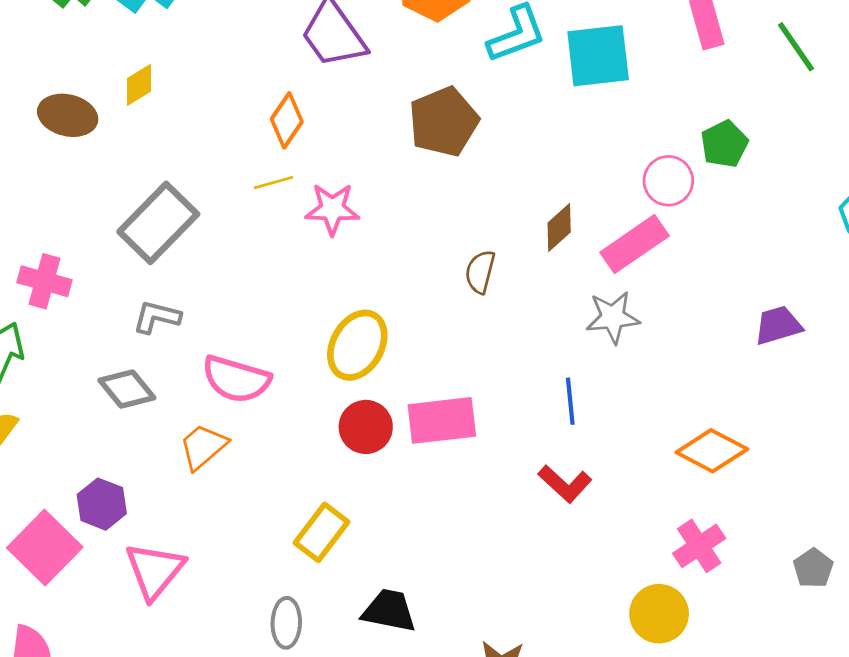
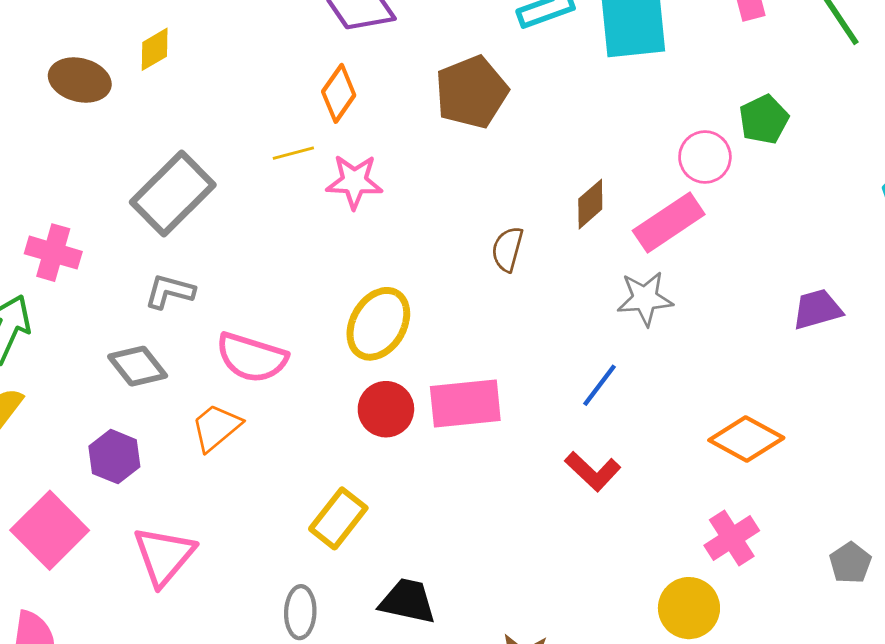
orange diamond: (287, 120) -> (339, 93), moved
blue line: (570, 401) -> (600, 385), turned 42
purple hexagon: (102, 504) -> (114, 457), moved

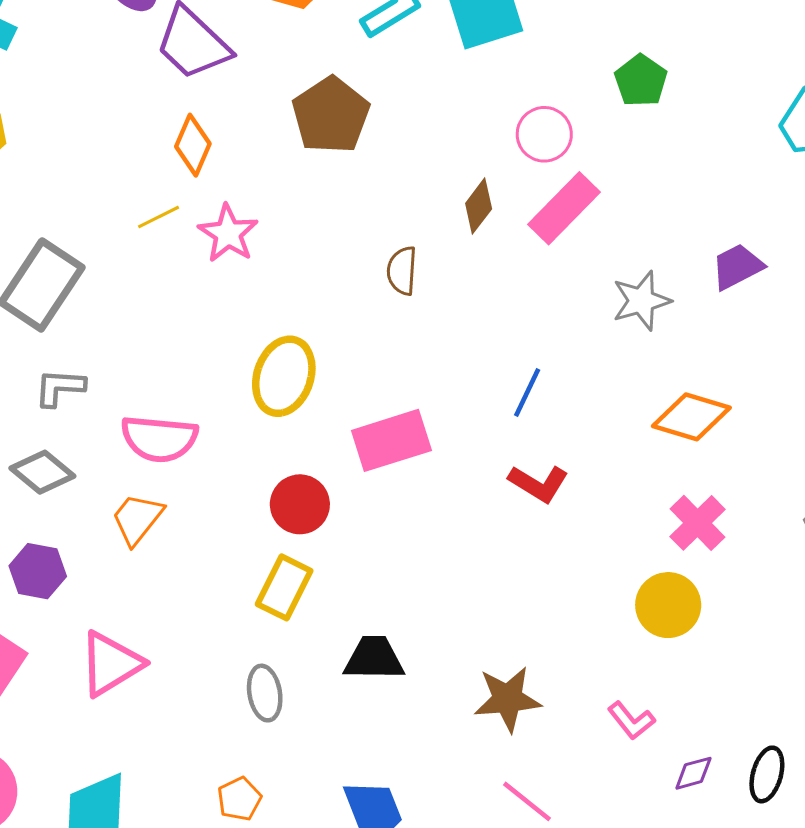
pink circle: (705, 157) -> (544, 134), moved
pink star: (354, 182) -> (228, 233), turned -30
gray star: (645, 299) -> (641, 301), moved
red circle: (386, 409) -> (300, 504), moved
pink triangle: (164, 556) -> (111, 664), turned 30

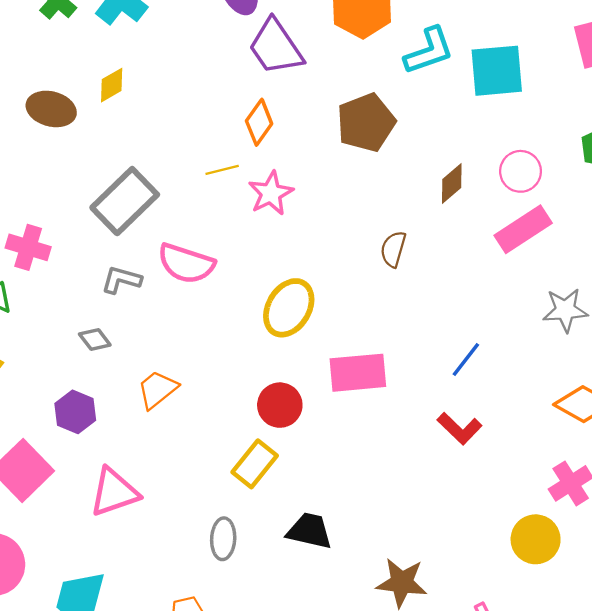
brown diamond: (479, 206) -> (452, 183), moved
pink semicircle: (159, 439) -> (186, 264), moved
gray diamond: (42, 472) -> (95, 339), size x0.7

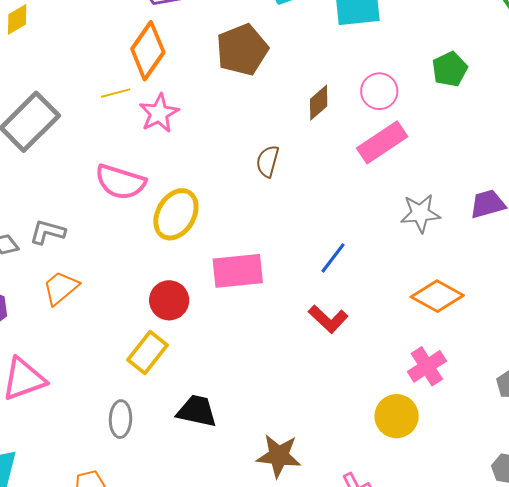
orange diamond: (259, 122) -> (148, 51), size x1.4
pink semicircle: (186, 264) -> (120, 182), moved
gray L-shape: (121, 280) -> (47, 232), moved

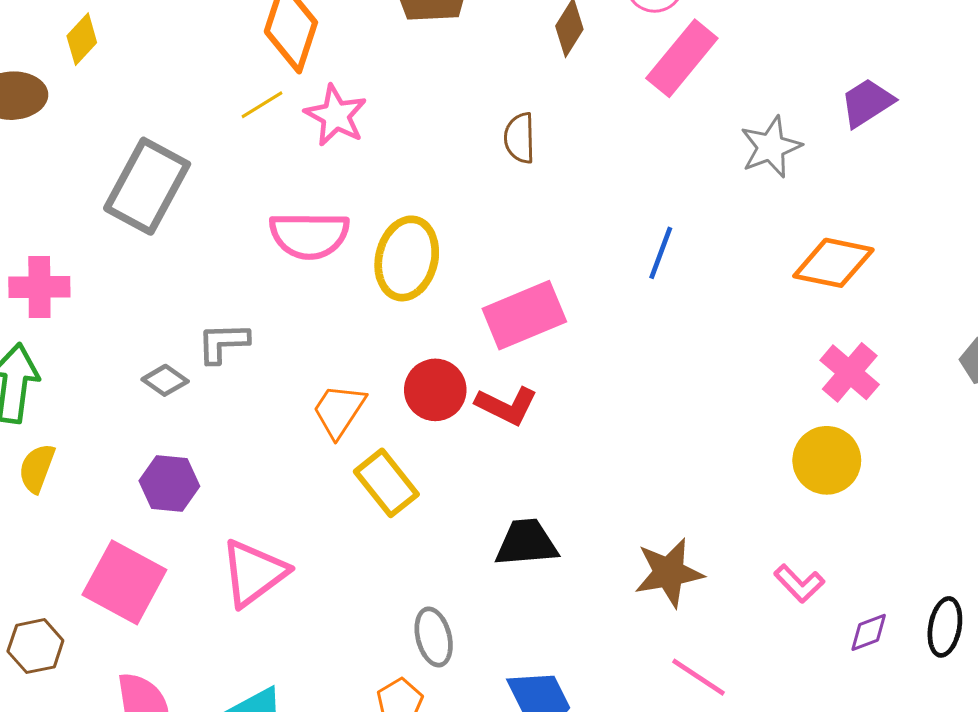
orange trapezoid: (61, 288) -> (339, 411), moved
red L-shape: (328, 319) -> (507, 406), moved
yellow rectangle: (148, 353) -> (386, 483), moved, turned -60
gray ellipse: (121, 419) -> (434, 637), moved

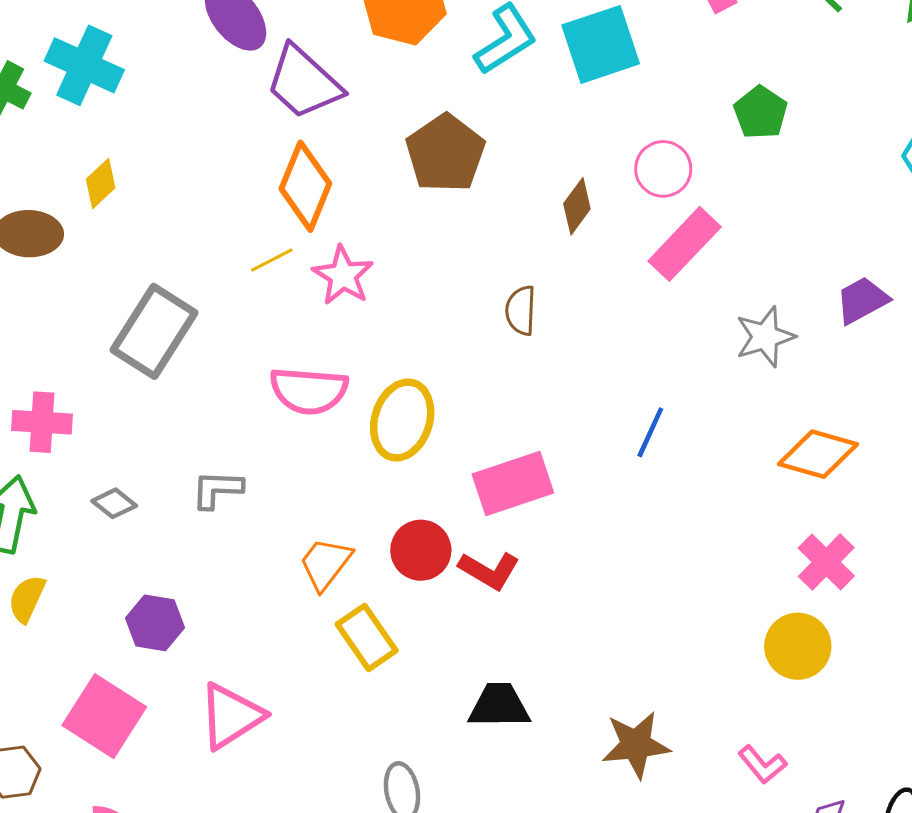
gray diamond: (165, 380) -> (114, 503), moved

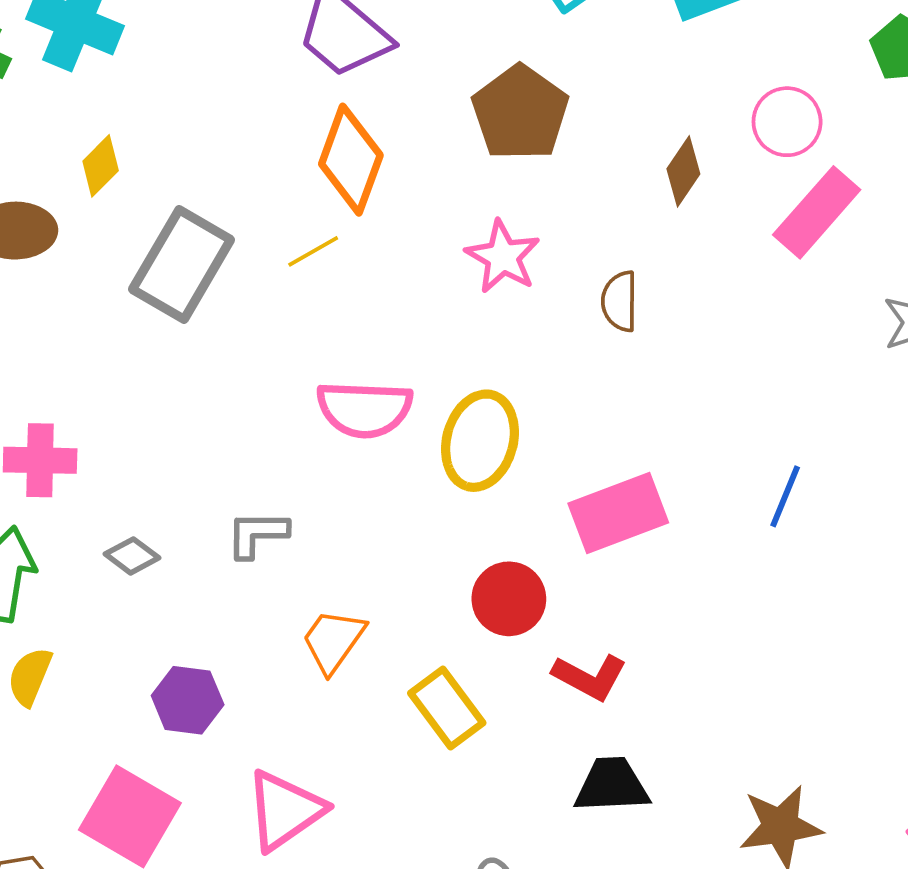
pink star: (343, 276) -> (503, 257), moved
gray rectangle: (154, 331) -> (182, 265), moved
blue line: (650, 432) -> (785, 496), moved
orange trapezoid: (325, 564) -> (333, 641), moved
red L-shape: (489, 570) -> (590, 677), moved

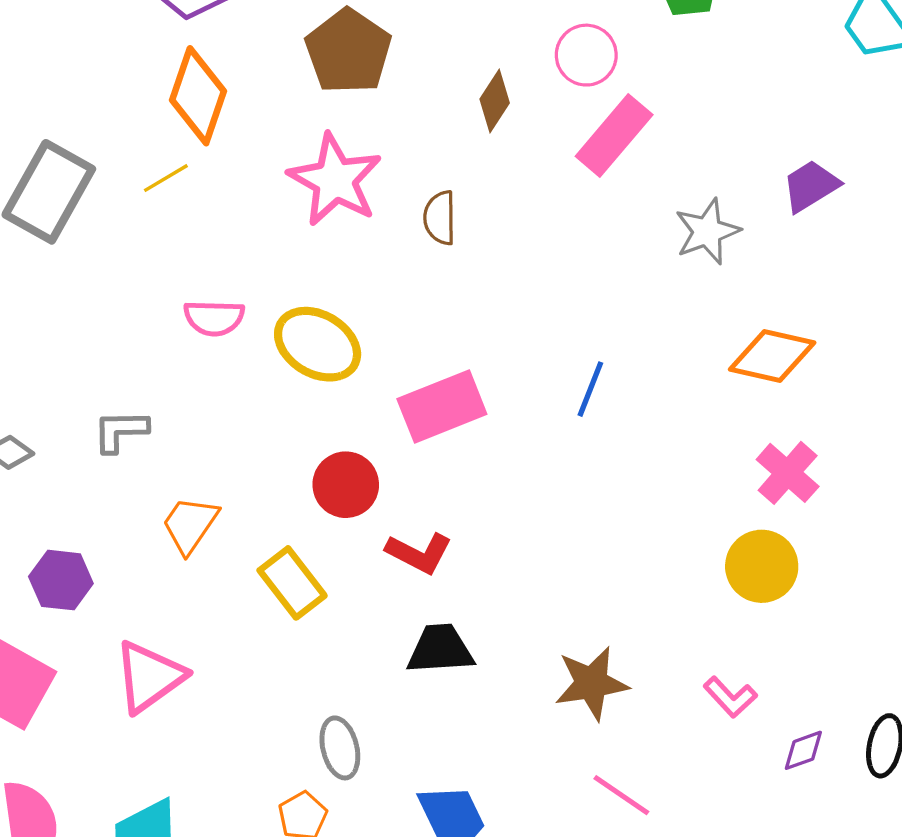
pink star: (503, 257) -> (335, 180), size x1.4
pink semicircle: (364, 409) -> (214, 318), size x0.7
yellow ellipse: (480, 441) -> (318, 344), turned -74

